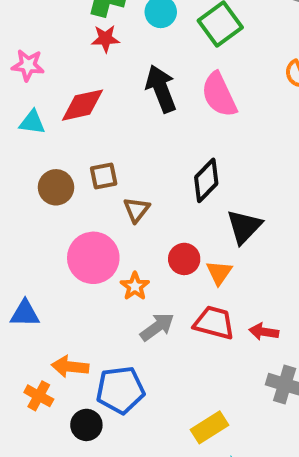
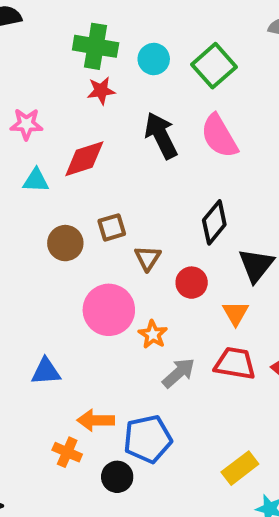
red circle: (184, 259) -> (192, 283), moved

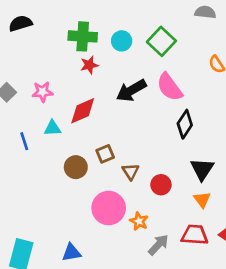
black arrow: (161, 135) -> (131, 90), turned -88
black diamond: (214, 222) -> (185, 124), moved
orange triangle: (235, 313) -> (202, 200), moved

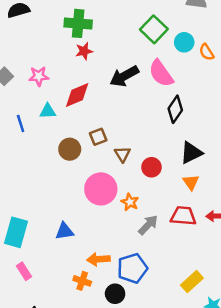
cyan circle: (122, 41) -> (184, 42), moved
black triangle: (202, 169) -> (191, 153), turned 30

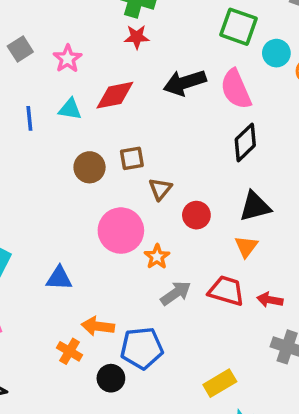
green square: (154, 29) -> (239, 27), turned -36
pink star: (39, 76) -> (68, 59), turned 30

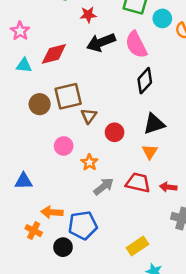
red star: (137, 37) -> (88, 15), moved
brown square: (132, 158) -> (68, 96), size x1.6
pink circle: (121, 231) -> (64, 146), size x0.6

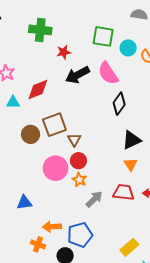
red circle: (115, 132) -> (78, 161), moved
pink circle: (64, 146) -> (55, 168), size x1.5

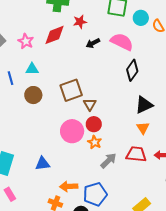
pink semicircle: (108, 73) -> (122, 42), turned 150
black arrow: (77, 75) -> (93, 43), size x0.6
red diamond: (38, 89) -> (55, 35), moved
brown circle: (31, 134) -> (33, 95), moved

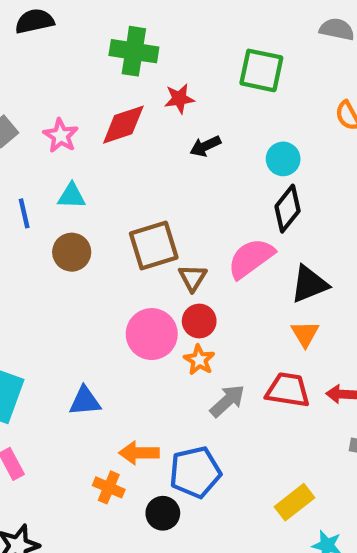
cyan circle: (141, 18) -> (283, 159), moved
pink semicircle: (122, 42) -> (251, 258), moved, turned -65

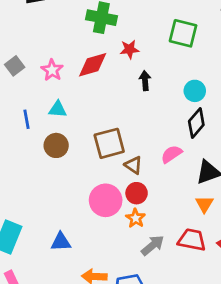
black arrow: (205, 146) -> (145, 81), turned 108
pink semicircle: (251, 258) -> (171, 154), size x0.7
brown triangle: (193, 278) -> (133, 165), turned -30

